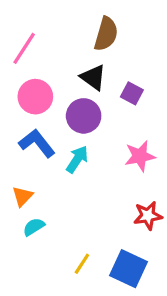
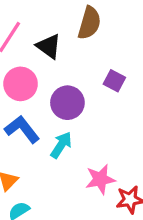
black triangle: (93, 77) -> (49, 46), moved
pink star: (140, 156) -> (100, 179), moved

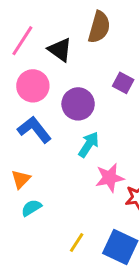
cyan arrow: (61, 145) -> (89, 145), moved

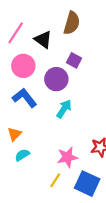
purple square: (123, 83) -> (74, 60), moved
pink star: (110, 178) -> (67, 157), moved

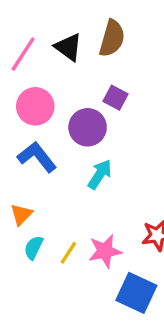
black triangle: (43, 40) -> (68, 47), moved
cyan semicircle: (22, 155) -> (34, 248), turned -32
yellow line: (55, 180) -> (68, 253), moved

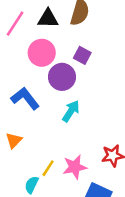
black triangle: (68, 47) -> (48, 19), turned -35
pink circle: (35, 106) -> (42, 53), moved
cyan semicircle: (34, 248) -> (32, 185), moved

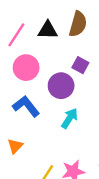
pink circle: (42, 53) -> (26, 68), moved

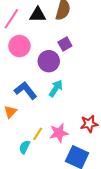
purple square: (80, 65) -> (65, 44), turned 32
blue L-shape: (26, 106) -> (26, 90), moved

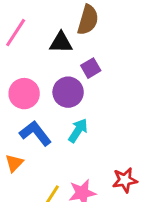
black triangle: (38, 15) -> (61, 43), moved
pink circle: (19, 46) -> (24, 94), moved

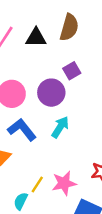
black triangle: (61, 43) -> (36, 38), moved

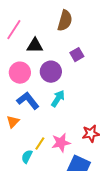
black triangle: (36, 38) -> (35, 46), moved
purple square: (72, 71) -> (77, 55), moved

